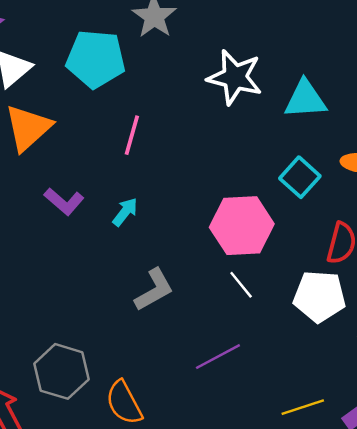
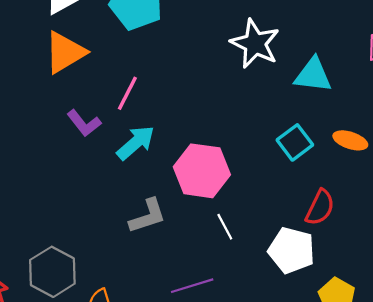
pink line: (132, 135) -> (127, 93), moved
cyan arrow: (125, 212) -> (136, 143), size x1.5
pink hexagon: (242, 226) -> (202, 171), moved

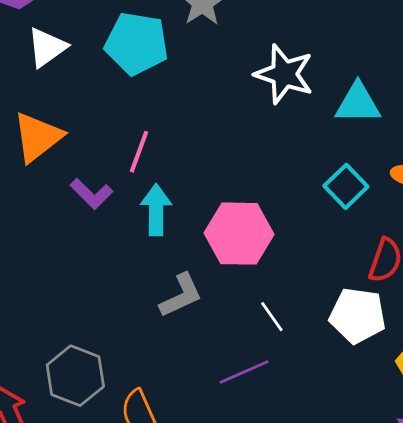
orange triangle: (65, 52) -> (38, 137), moved
cyan arrow: (136, 143) -> (156, 210), turned -42
white line: (225, 227) -> (272, 317), moved

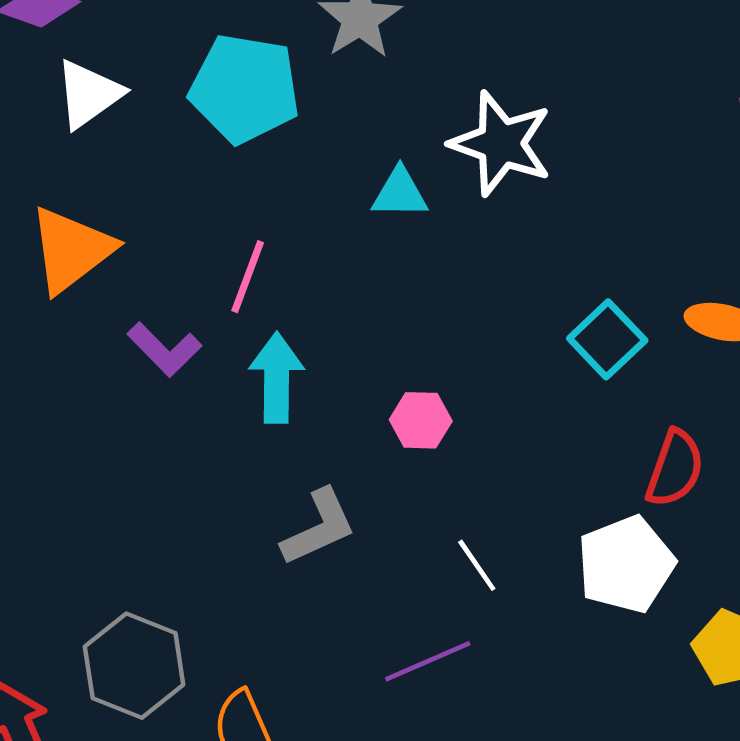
cyan triangle: (358, 103) -> (400, 193), moved, size x0.7
pink hexagon: (239, 234) -> (421, 420), size x0.5
white pentagon: (358, 316) -> (626, 564), turned -30

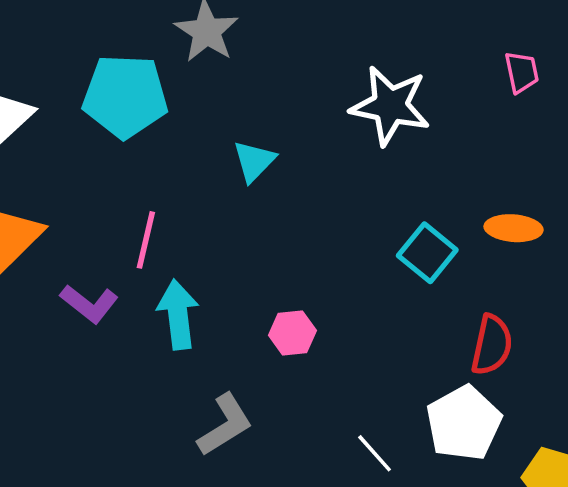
white star: (501, 143) -> (390, 106), moved
cyan triangle: (400, 193) -> (254, 161), turned -39
white line: (477, 565) -> (375, 453), moved

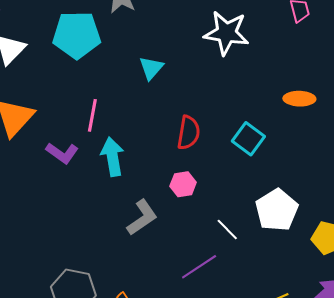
cyan square: (427, 253) -> (248, 139), moved
pink hexagon: (292, 333) -> (183, 184), moved
red semicircle: (492, 345) -> (189, 133), moved

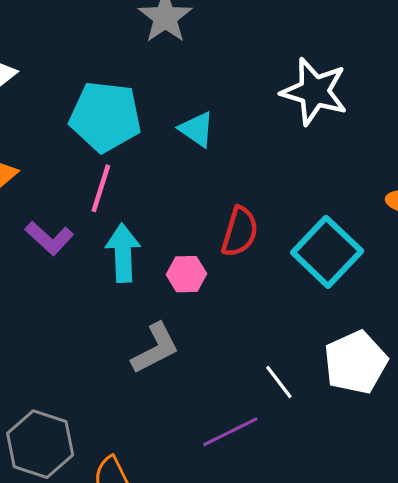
cyan pentagon: (77, 35) -> (105, 117), moved
cyan triangle: (151, 68) -> (197, 129), turned -44
cyan square: (248, 139) -> (327, 252), size x1.4
pink hexagon: (183, 184) -> (186, 274), moved

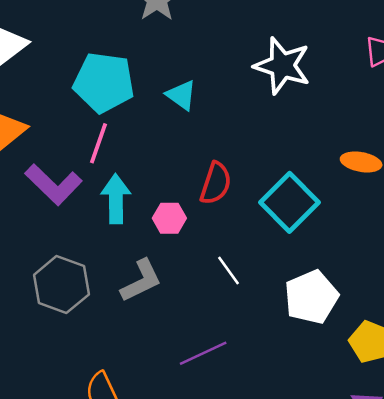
purple L-shape: (49, 238) -> (54, 185), size x1.4
white line: (279, 382) -> (228, 270), moved
gray hexagon: (40, 444) -> (61, 285), moved

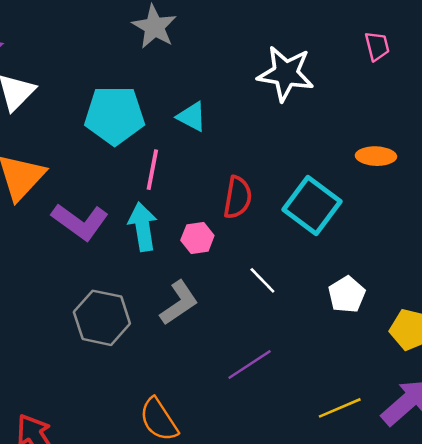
pink line: (98, 143) -> (152, 170), moved
white pentagon: (311, 297) -> (347, 295), size x0.7

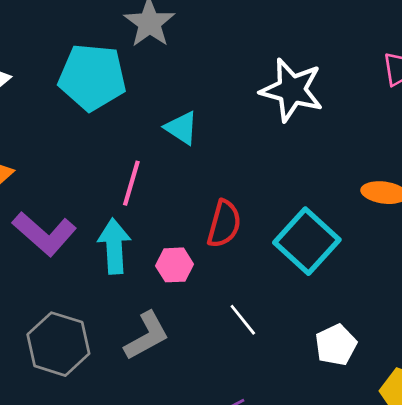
cyan pentagon: (115, 115) -> (92, 77), moved

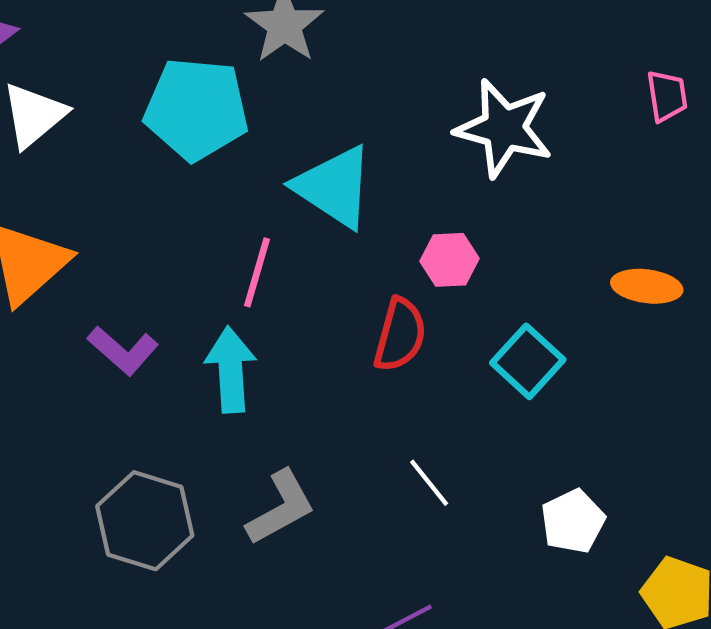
cyan triangle: (181, 128) -> (334, 187), size x1.6
purple L-shape: (44, 234) -> (123, 351), size x0.7
cyan square: (307, 241) -> (528, 361), size x0.7
pink hexagon: (175, 265) -> (449, 260), moved

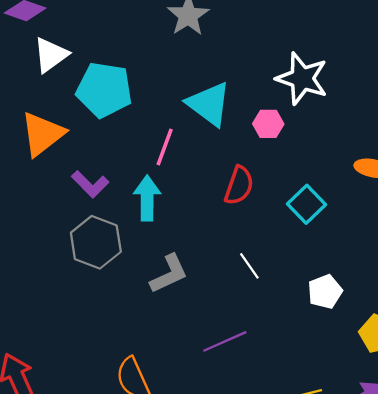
cyan pentagon: (196, 109) -> (104, 90), moved
pink hexagon: (449, 260) -> (268, 124), moved
gray hexagon: (145, 521) -> (96, 242), moved

